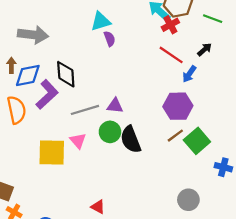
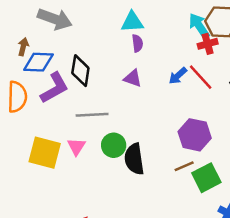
blue arrow: (189, 74) -> (178, 76), moved
purple triangle: (115, 106) -> (133, 78), moved

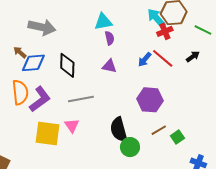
brown arrow: (23, 47) -> (20, 52), turned -56
purple L-shape: (54, 88) -> (40, 99), moved
purple hexagon: (195, 135) -> (150, 100), moved
green circle: (114, 145) -> (130, 147), moved
green square: (206, 178) -> (177, 137), size x0.6

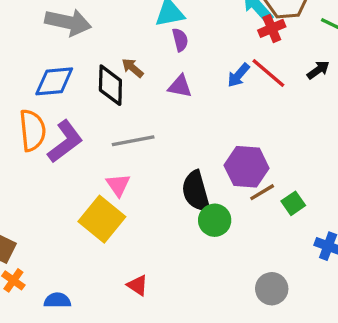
brown arrow: (20, 52) -> (133, 68), moved
purple hexagon: (150, 100) -> (247, 167), moved
yellow square: (47, 134) -> (102, 219), moved, turned 32

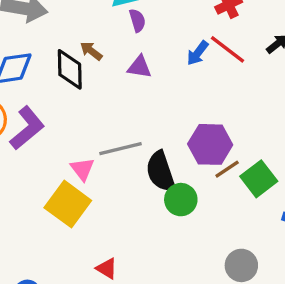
gray line: (133, 141) -> (120, 149), moved
green square: (293, 203) -> (259, 179), size x1.5

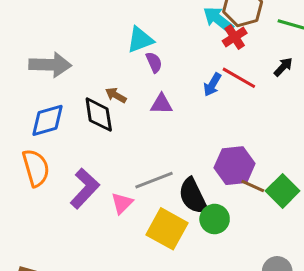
purple L-shape: (27, 128) -> (85, 188), moved
pink triangle: (82, 169) -> (122, 203), turned 30
brown line: (227, 169) -> (253, 186), turned 65
yellow square: (68, 204) -> (167, 229), moved

